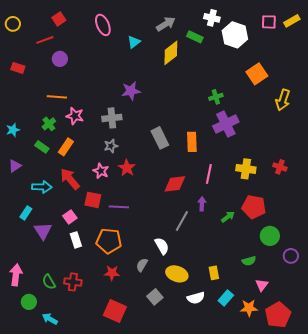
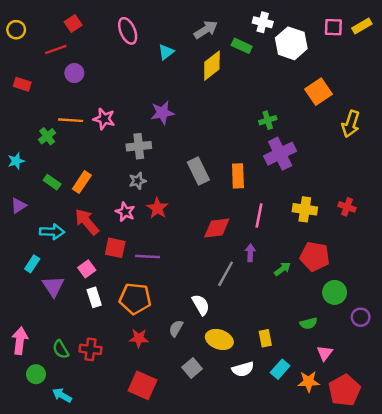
pink star: (75, 116) -> (104, 119), moved
green cross: (49, 124) -> (47, 136), moved

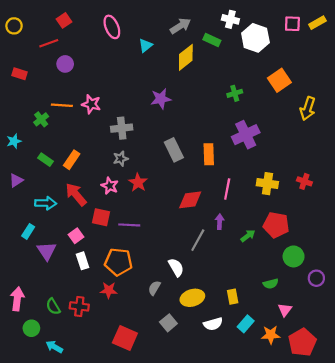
purple star: (162, 113) -> (161, 99), moved
green cross: (268, 120) -> (235, 93), moved
red star: (139, 338) -> (109, 290), moved
yellow ellipse: (219, 339) -> (192, 298), turned -35

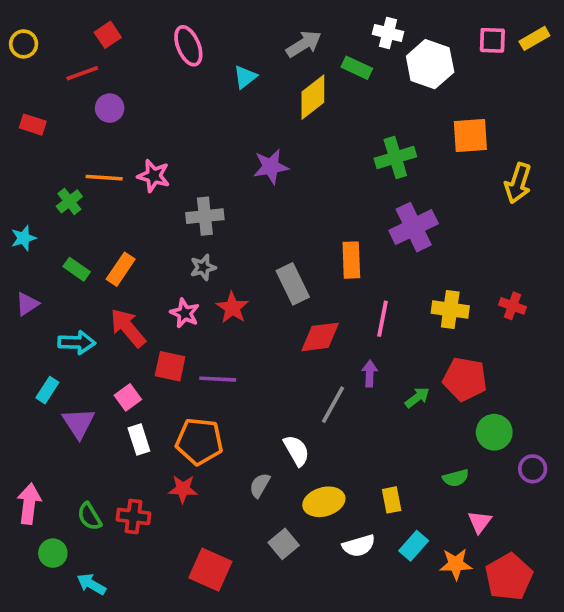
orange square: (279, 80) -> (470, 136), turned 30
green cross: (235, 93) -> (395, 157), size x1.5
gray rectangle: (174, 150) -> (293, 284), moved

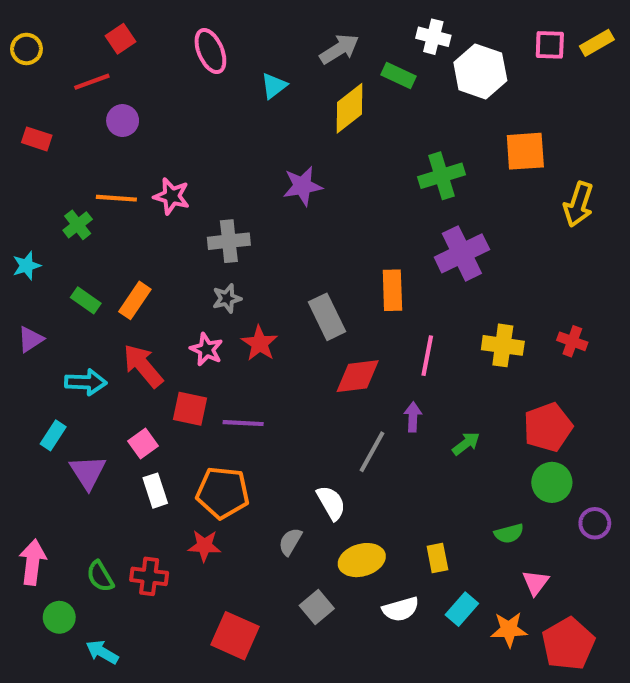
red pentagon: (465, 379) -> (548, 427), moved, turned -30

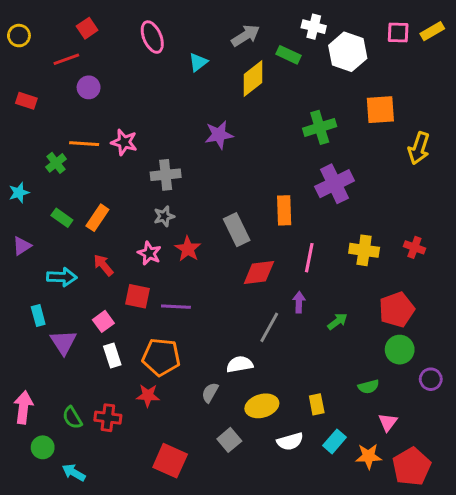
red arrow: (143, 366) -> (103, 265), size x0.7
cyan rectangle: (53, 435) -> (38, 316), turned -48
white semicircle: (331, 503) -> (240, 364), turned -70

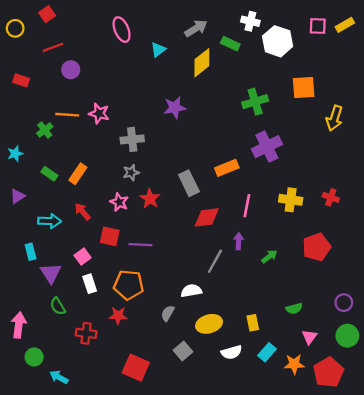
red square: (87, 28) -> (47, 14), moved
orange rectangle: (284, 210) -> (227, 168), turned 70
green circle: (400, 350) -> (347, 336), moved
green semicircle: (72, 418) -> (58, 306), moved

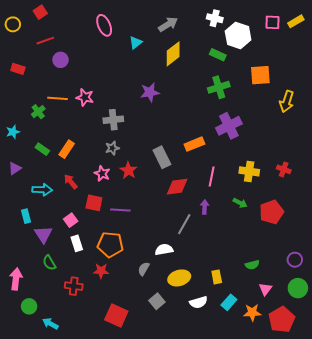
green rectangle: (230, 44) -> (218, 55), moved
green arrow: (269, 256) -> (240, 203), moved, turned 64

